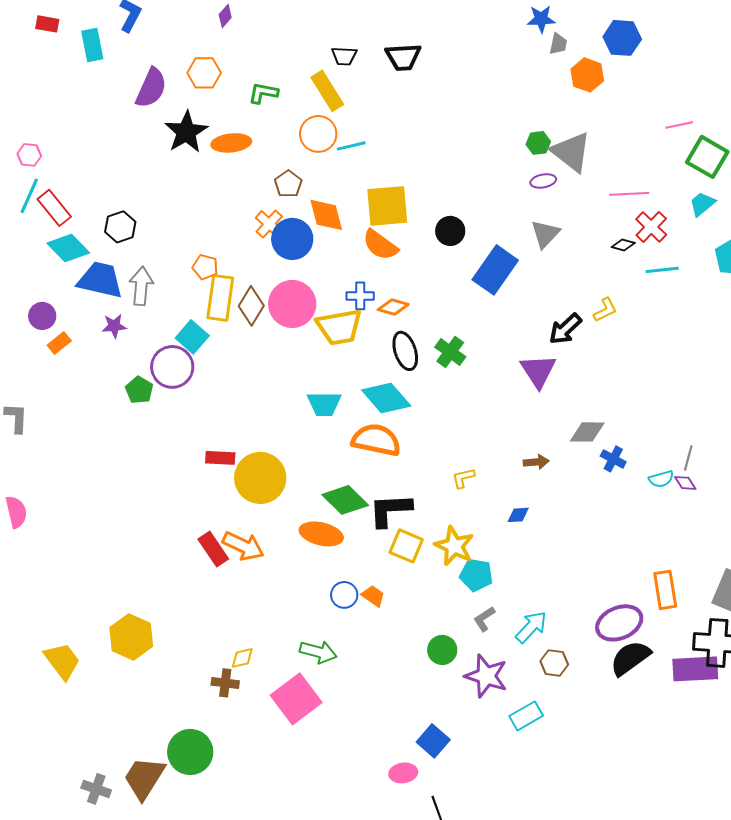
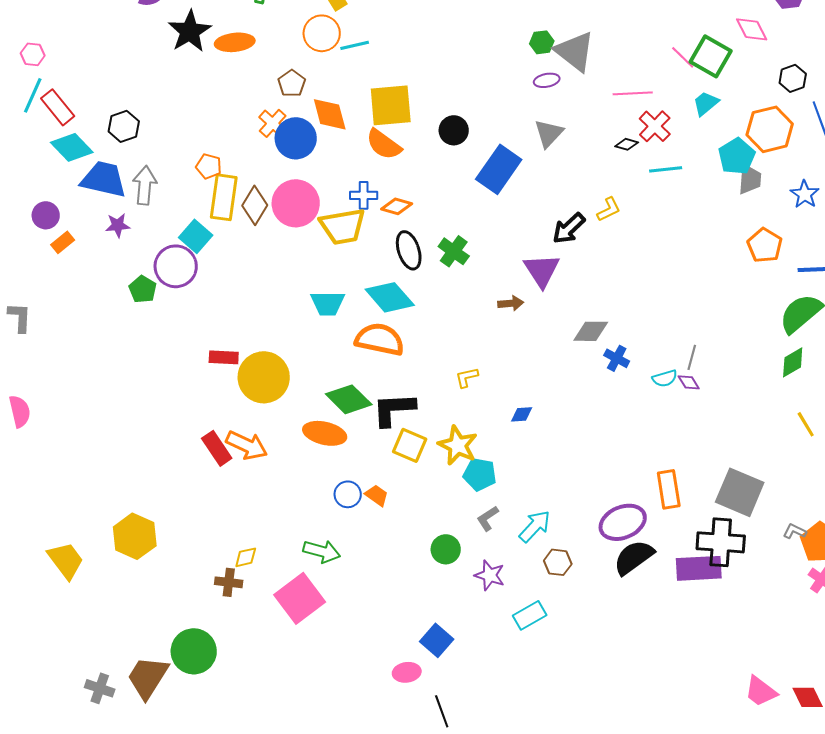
pink line: (679, 125) -> (683, 57), moved, turned 56
brown arrow: (536, 462) -> (511, 303), moved
purple star: (486, 676) -> (490, 575), size x0.7

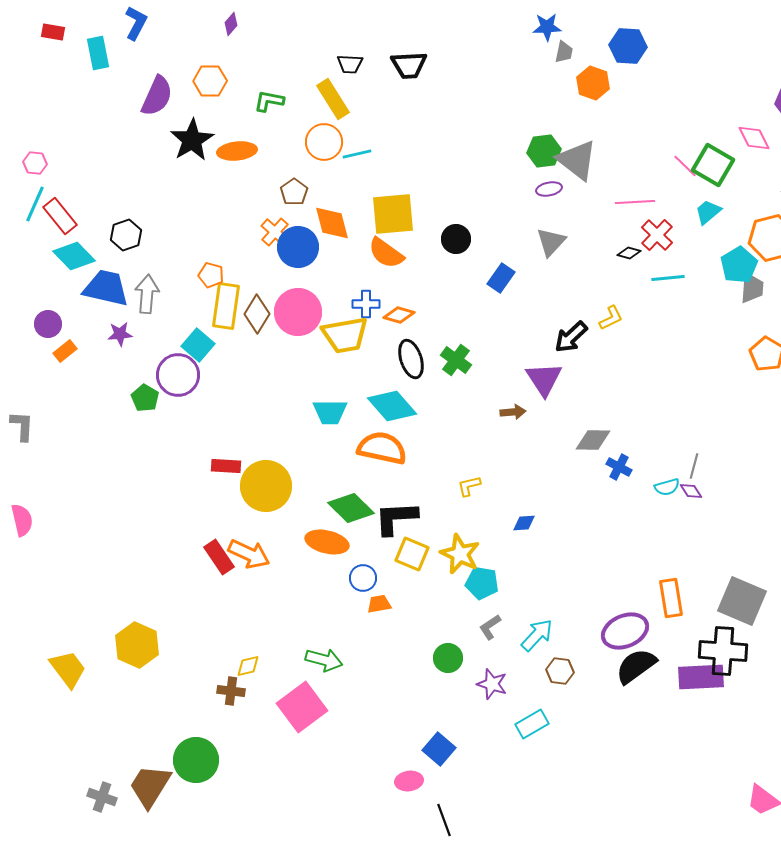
green hexagon: (542, 42) -> (544, 151), size x1.4
blue rectangle: (499, 169) -> (501, 278), size x0.6
blue circle: (348, 494) -> (363, 578), moved
orange trapezoid: (377, 495) -> (379, 604), turned -45

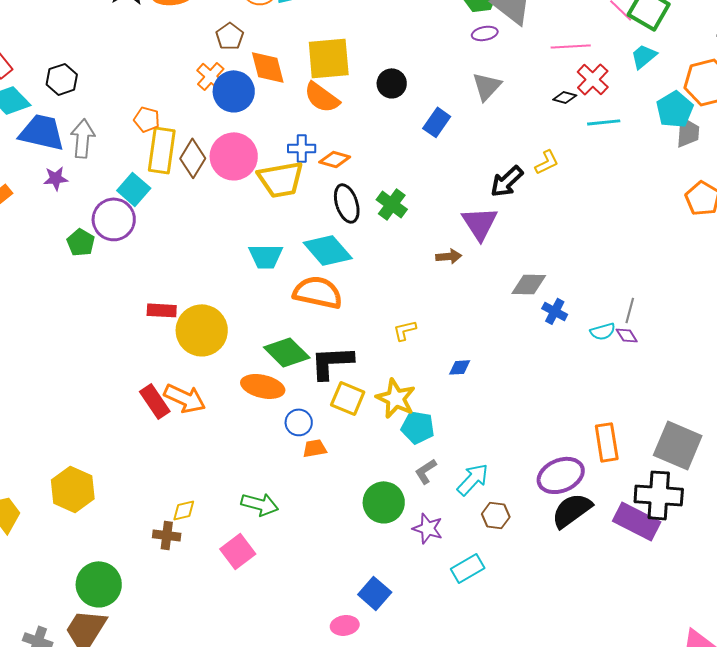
green circle: (448, 658) -> (384, 502), size x1.4
purple rectangle: (701, 677) -> (637, 521), turned 30
pink square: (302, 707) -> (238, 551), size x0.7
green circle: (196, 760) -> (99, 584), moved

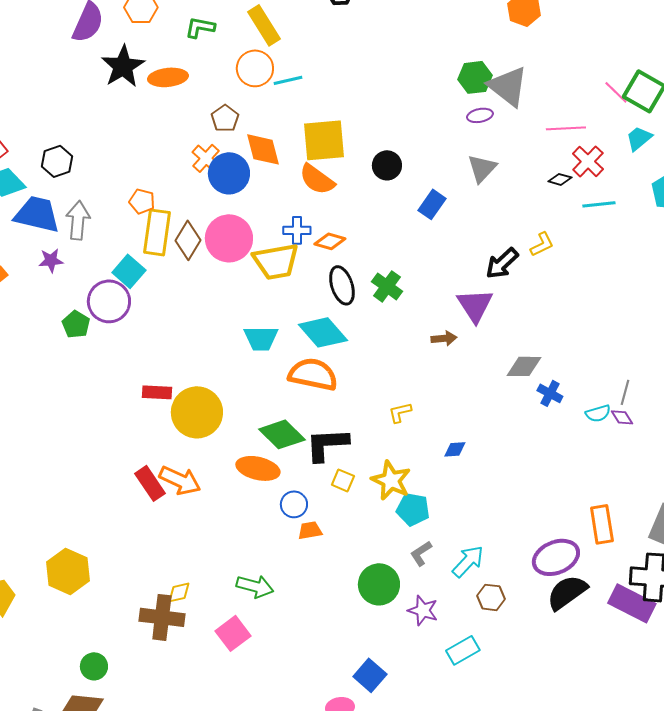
yellow square: (348, 398) -> (343, 480), size x0.7
brown cross: (167, 535) -> (162, 617), size x1.6
green circle: (99, 584) -> (94, 666), size x0.6

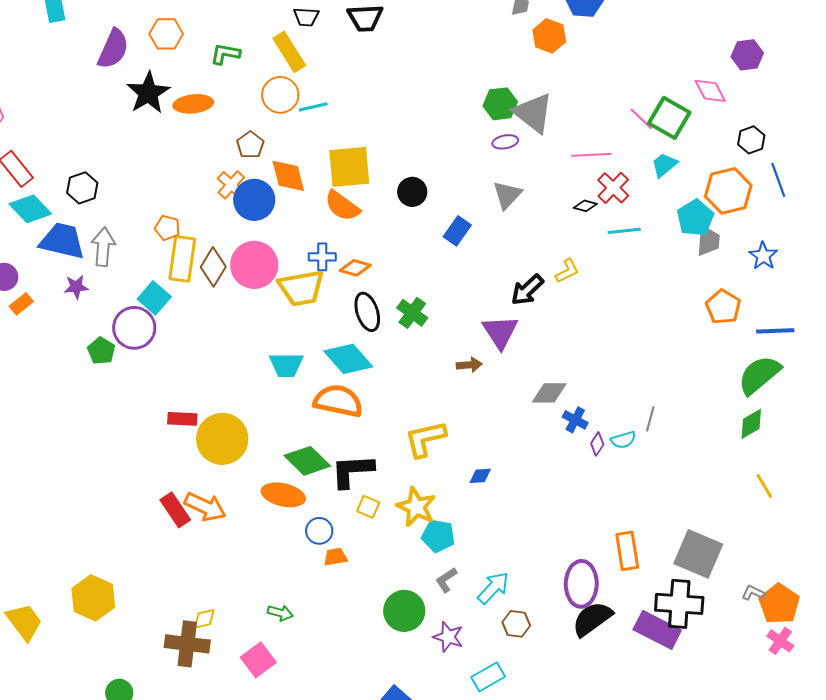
yellow L-shape: (400, 412) -> (425, 439), size x1.8
purple diamond: (622, 417) -> (597, 444), moved, turned 65
purple ellipse: (556, 557) -> (581, 584), turned -66
green arrow: (255, 586) -> (280, 613), size x0.7

